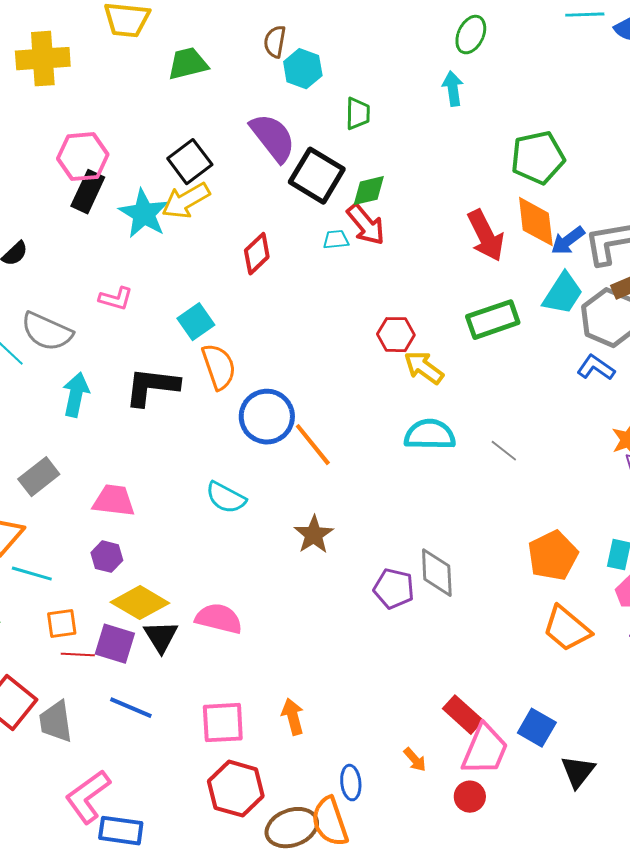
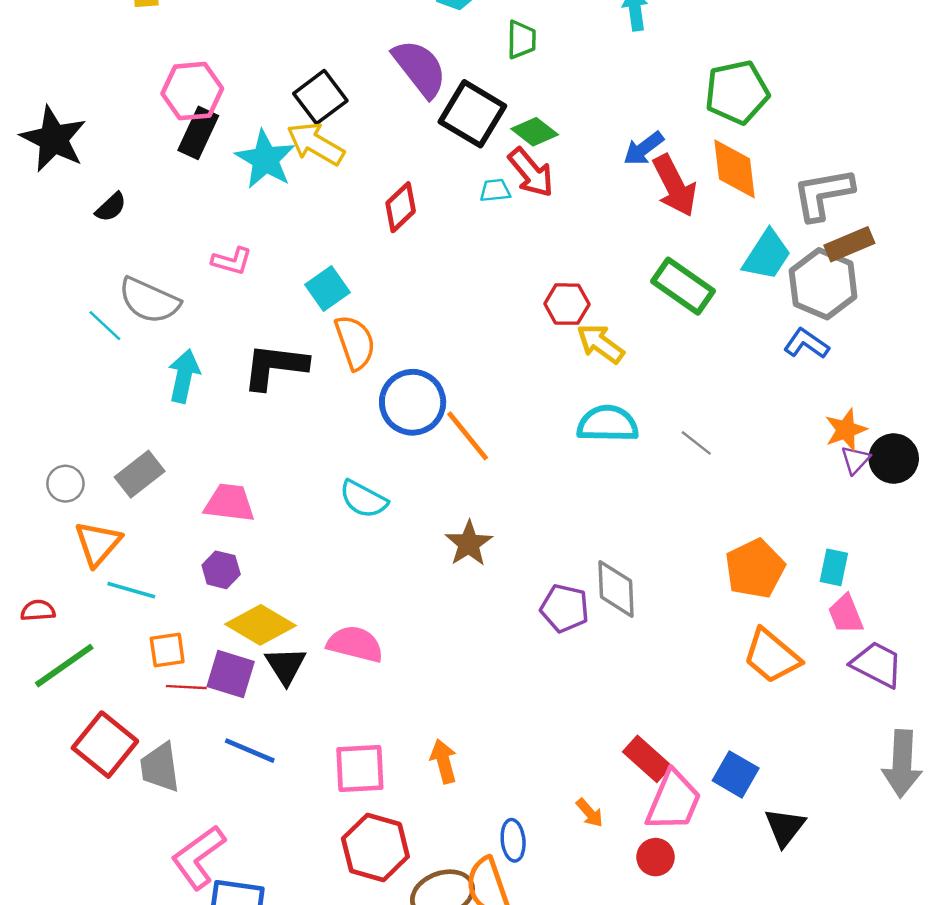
green diamond: (369, 191) -> (535, 132), turned 51
yellow arrow: (186, 201) -> (316, 144), turned 60
blue arrow: (568, 241) -> (644, 149), moved
green rectangle: (493, 320) -> (683, 286), turned 54

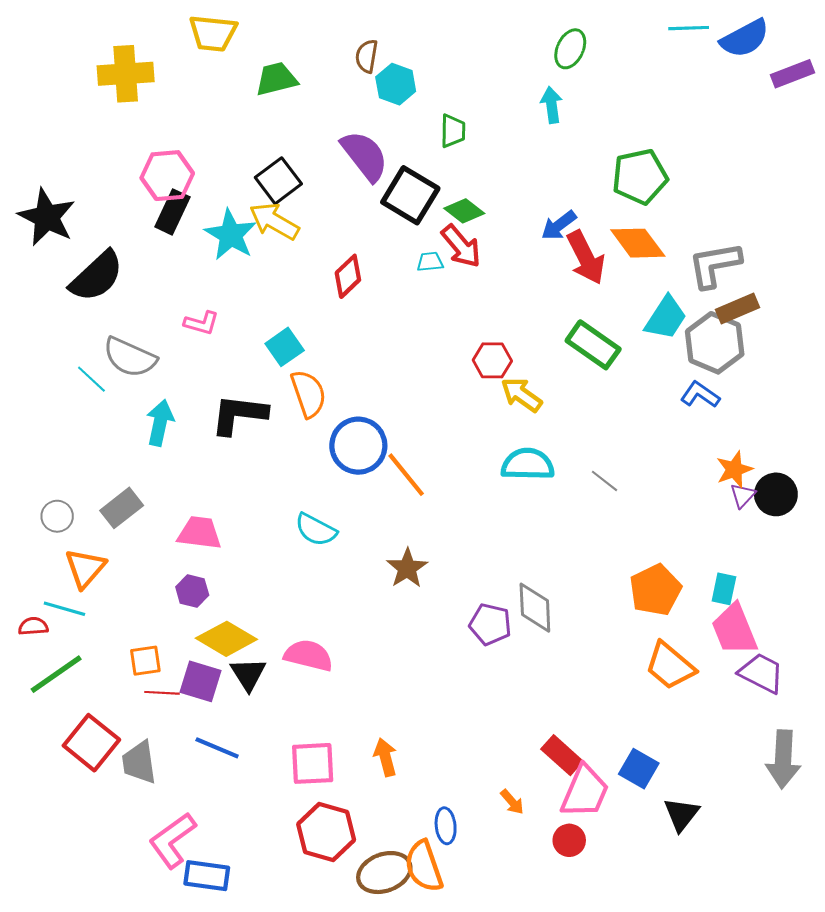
orange diamond: (735, 169) -> (638, 243), turned -30
black semicircle: (111, 207) -> (97, 276), size x2.0
cyan line: (131, 590) -> (64, 609), moved
pink trapezoid: (846, 614) -> (734, 629), size x1.5

